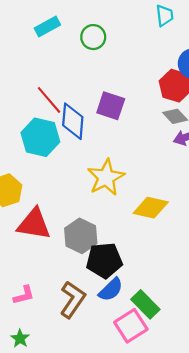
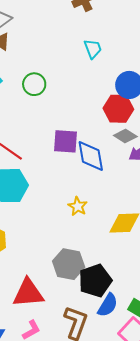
blue diamond: (73, 121) -> (91, 156), moved
yellow star: (106, 177) -> (78, 206), size x0.6
red triangle: (34, 224) -> (28, 293), moved

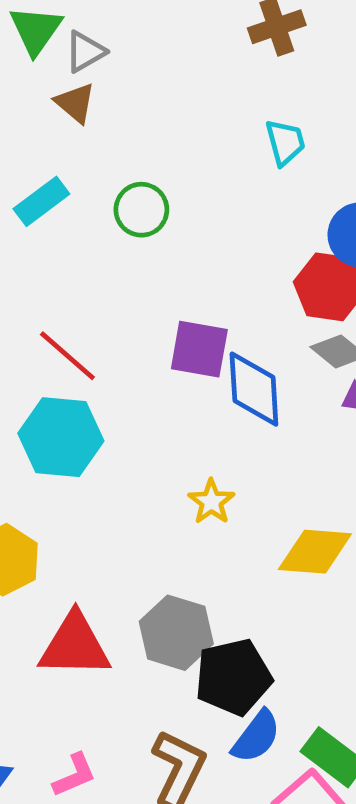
red triangle: (28, 293) -> (75, 645), moved

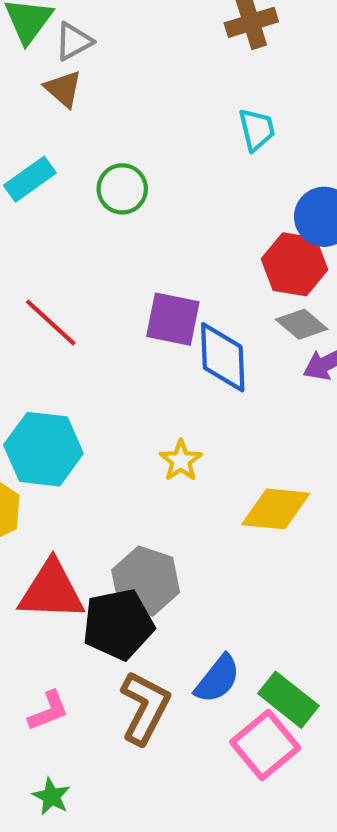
cyan hexagon: (61, 437) -> (43, 449), moved
black pentagon: (233, 677) -> (118, 624), moved

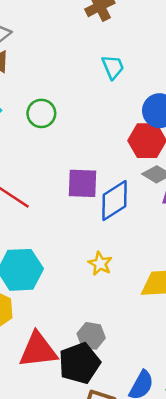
blue diamond: (223, 357) -> (114, 201), turned 69
gray hexagon: (146, 581) -> (91, 336), size x0.7

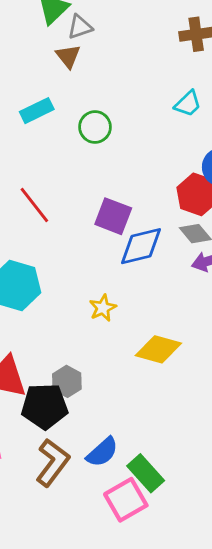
cyan trapezoid: (113, 67) -> (188, 104), turned 50

